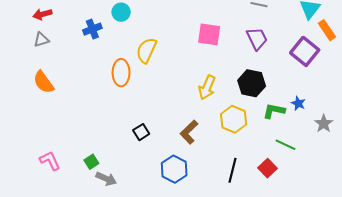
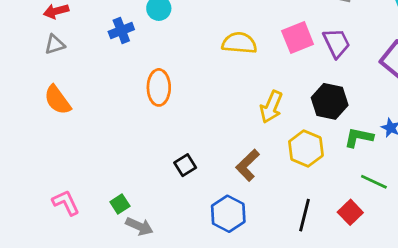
pink square: (209, 34) -> (298, 37), moved, turned -30
yellow semicircle: (146, 50) -> (239, 43), moved, turned 70

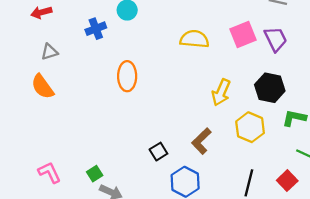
gray triangle: (55, 44) -> (49, 52), moved
black square: (185, 165) -> (158, 152), moved

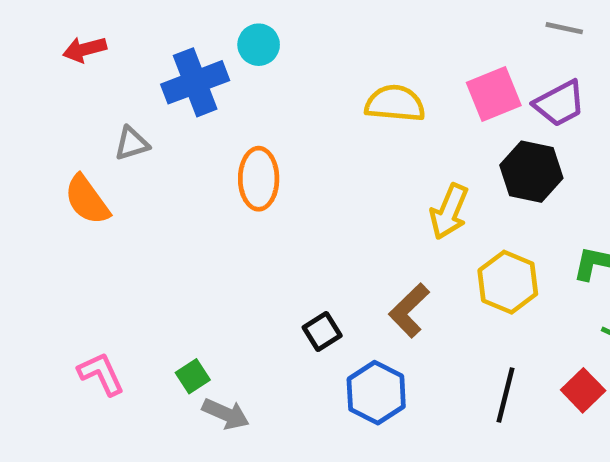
blue cross: (96, 29) -> (195, 82), size x1.5
purple trapezoid: (276, 39) -> (560, 103), turned 88
gray triangle: (49, 52) -> (132, 143), moved
black hexagon: (270, 88) -> (531, 172), moved

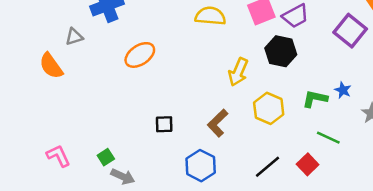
orange ellipse: (259, 179) -> (140, 55), turned 56
black square: (322, 332) -> (164, 124), moved, turned 30
black line: (505, 395) -> (267, 167), turned 36

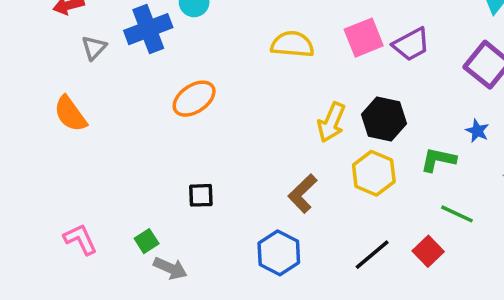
gray triangle: (74, 37) -> (94, 48), moved, turned -30
black hexagon: (281, 51) -> (384, 119), moved
blue star: (343, 90) -> (477, 131), moved
black square: (164, 124) -> (201, 195), moved

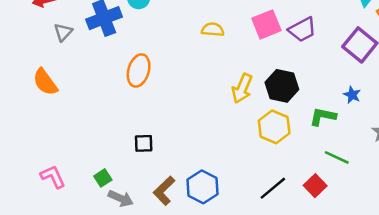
yellow semicircle: (292, 44) -> (213, 30), size x0.7
orange ellipse: (194, 99) -> (139, 71), turned -40
brown L-shape: (303, 194) -> (164, 191), moved

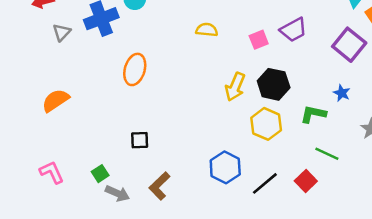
pink square: (266, 24) -> (259, 40), moved, size x0.7
orange semicircle: (45, 82) -> (55, 100), moved, turned 92
blue hexagon: (203, 187) -> (225, 167), moved

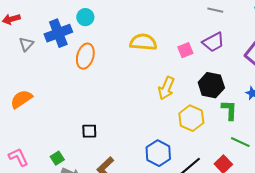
yellow semicircle: (207, 30) -> (143, 42), size x1.5
orange ellipse: (135, 69) -> (85, 56), moved
black hexagon: (274, 84) -> (211, 85), moved
green L-shape: (313, 114) -> (229, 110), turned 80

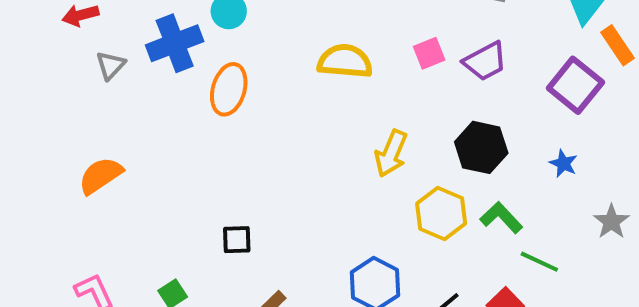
pink square: (185, 50) -> (429, 53), moved
green L-shape: (229, 110) -> (501, 218), moved, turned -45

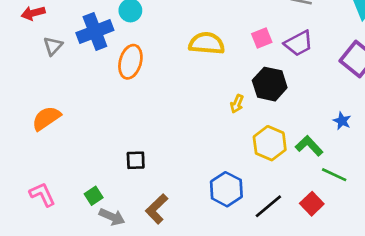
black hexagon: (481, 147) -> (270, 84), moved
yellow arrow: (391, 153) -> (237, 104), size x0.6
blue star: (563, 163) -> (342, 121), moved

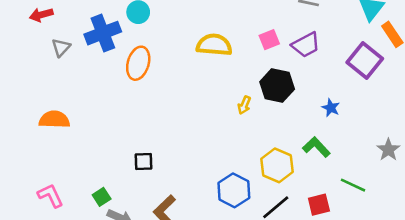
orange semicircle: (46, 118) -> (54, 120), turned 36
blue star: (342, 121) -> (331, 108), moved
yellow hexagon: (270, 143) -> (277, 165), moved
green line: (334, 175) -> (353, 185), moved
red square: (312, 204) -> (319, 205), turned 30

